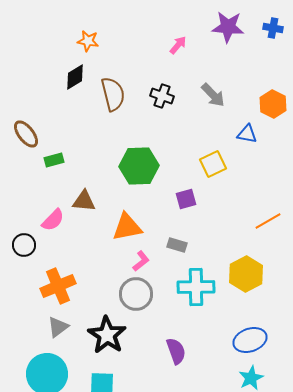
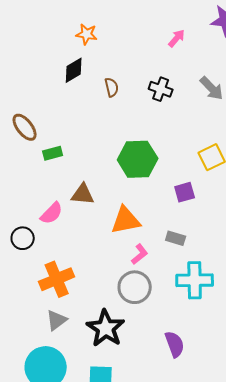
brown semicircle: (113, 94) -> (112, 87), size x0.6

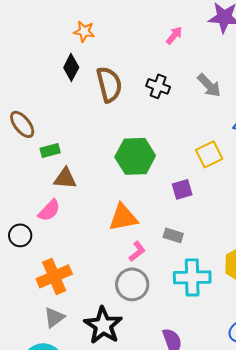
black diamond: (74, 70) -> (71, 67), turned -32
brown semicircle: (112, 87) -> (109, 84), size x1.8
brown triangle: (83, 194) -> (65, 178), moved

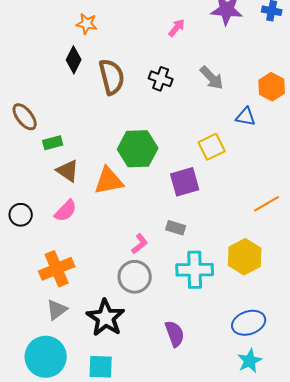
brown triangle: (65, 178) -> (68, 171), turned 30
purple square: (182, 189) -> (185, 182), size x1.4
pink semicircle: (49, 210) -> (66, 211), moved
orange triangle: (123, 217) -> (109, 181), moved
black circle: (20, 235) -> (21, 215), moved

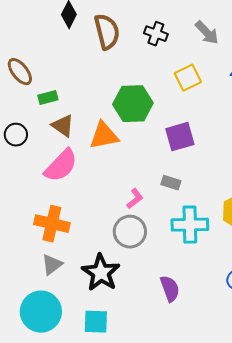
yellow square: (212, 147) -> (188, 78), moved
pink semicircle: (66, 211) -> (61, 166), size x1.5
black circle: (21, 215) -> (16, 135), moved
orange cross: (57, 269) -> (52, 224), turned 36

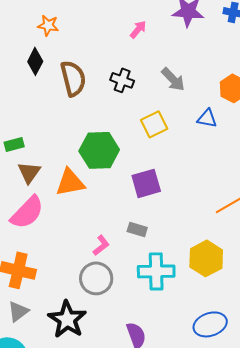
brown triangle: (63, 126) -> (29, 172), turned 30

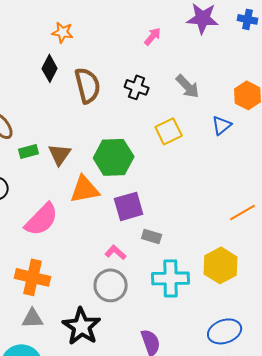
blue triangle: (207, 118) -> (222, 125), turned -50
brown triangle: (29, 172) -> (60, 154), moved
purple square: (146, 183) -> (129, 206), moved
pink L-shape: (101, 245) -> (116, 252), turned -100
gray triangle: (18, 311) -> (33, 318), turned 35

